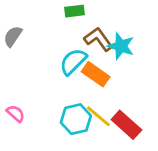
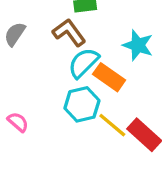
brown L-shape: (98, 39) -> (69, 32), moved
cyan hexagon: (76, 119) -> (82, 104), moved

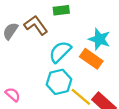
brown L-shape: (69, 32) -> (36, 25), moved
orange rectangle: (109, 77) -> (91, 59), moved

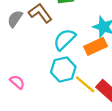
orange rectangle: (91, 59) -> (95, 46), turned -60

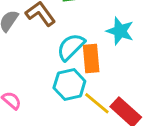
orange rectangle: (95, 46) -> (91, 58), moved, turned -70

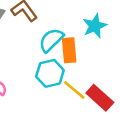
cyan star: (120, 31) -> (95, 26), turned 30

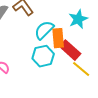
yellow line: (74, 90) -> (81, 69), moved
red rectangle: (100, 98) -> (70, 50), moved

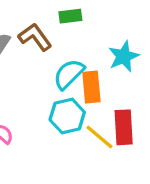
red rectangle: (70, 50) -> (124, 127), moved, turned 45
yellow line: (81, 69) -> (99, 137), moved

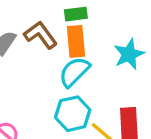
orange rectangle: (91, 87) -> (76, 41), moved

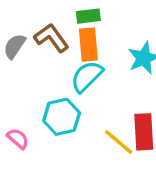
cyan hexagon: (73, 114) -> (62, 117), moved

